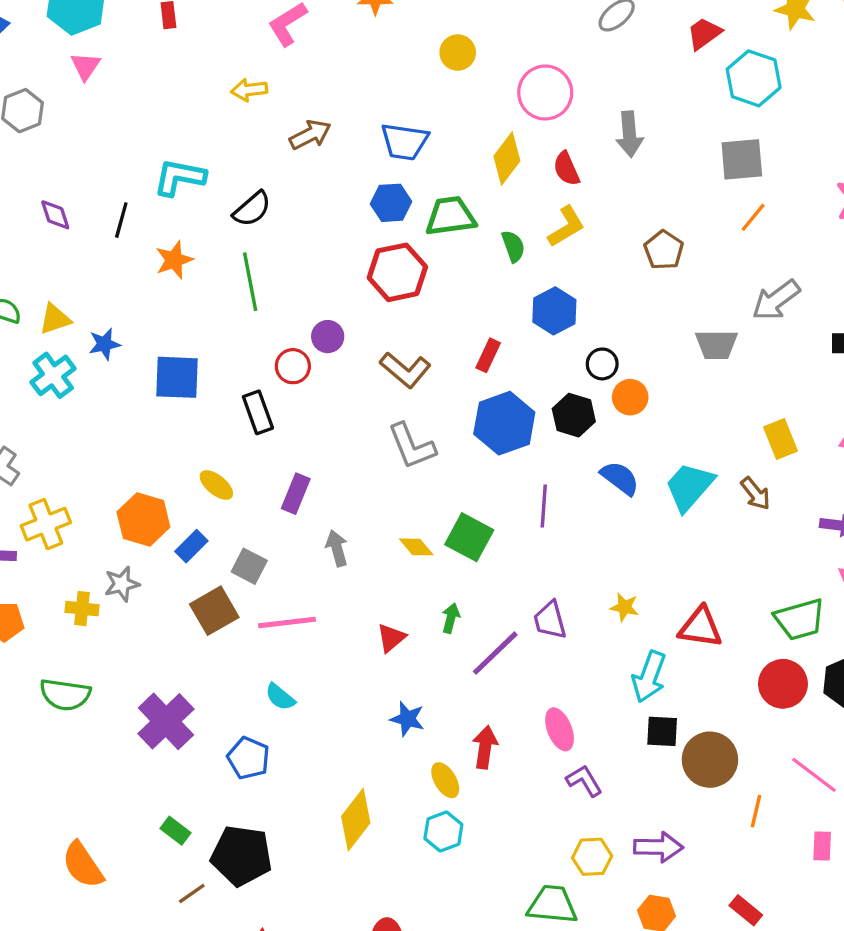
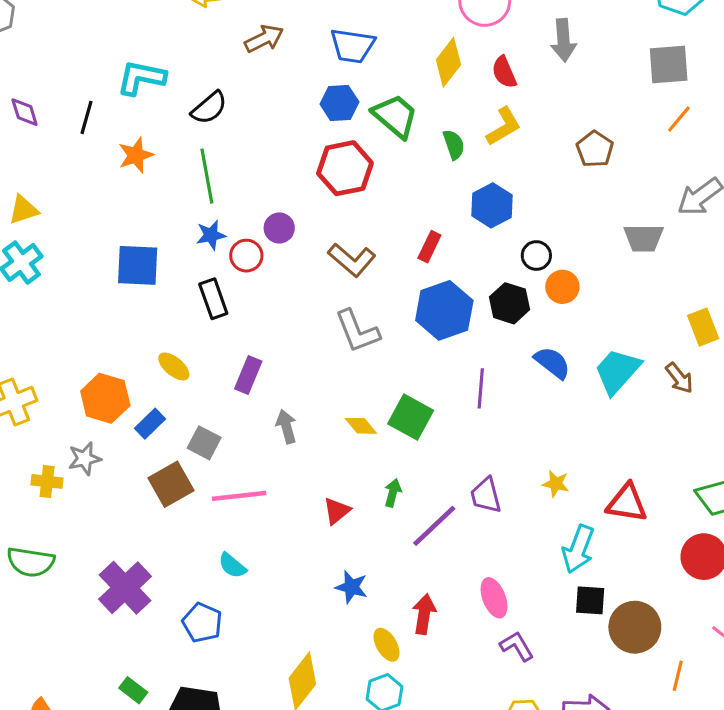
green trapezoid: (451, 216) -> (395, 116), turned 48
blue star: (104, 344) -> (211, 235), moved

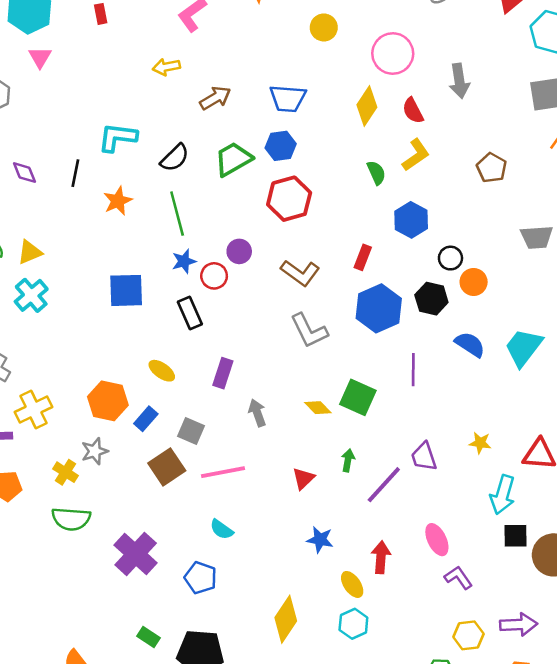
green trapezoid: (395, 116) -> (233, 159), moved, turned -66
yellow cross: (47, 481) -> (65, 472), turned 30
green semicircle: (31, 562) -> (71, 519), moved

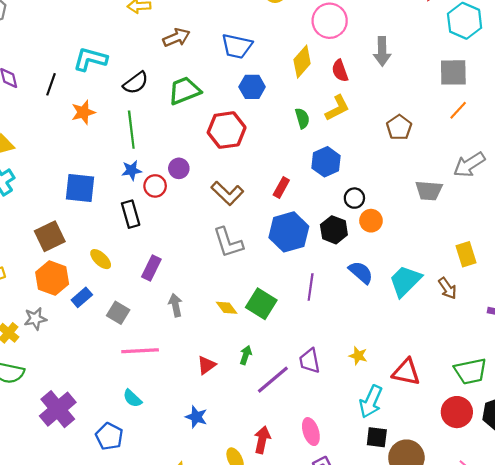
blue hexagon: (281, 146) -> (252, 87), moved
brown square: (167, 467) -> (50, 236), moved
blue star: (320, 540) -> (196, 417), moved

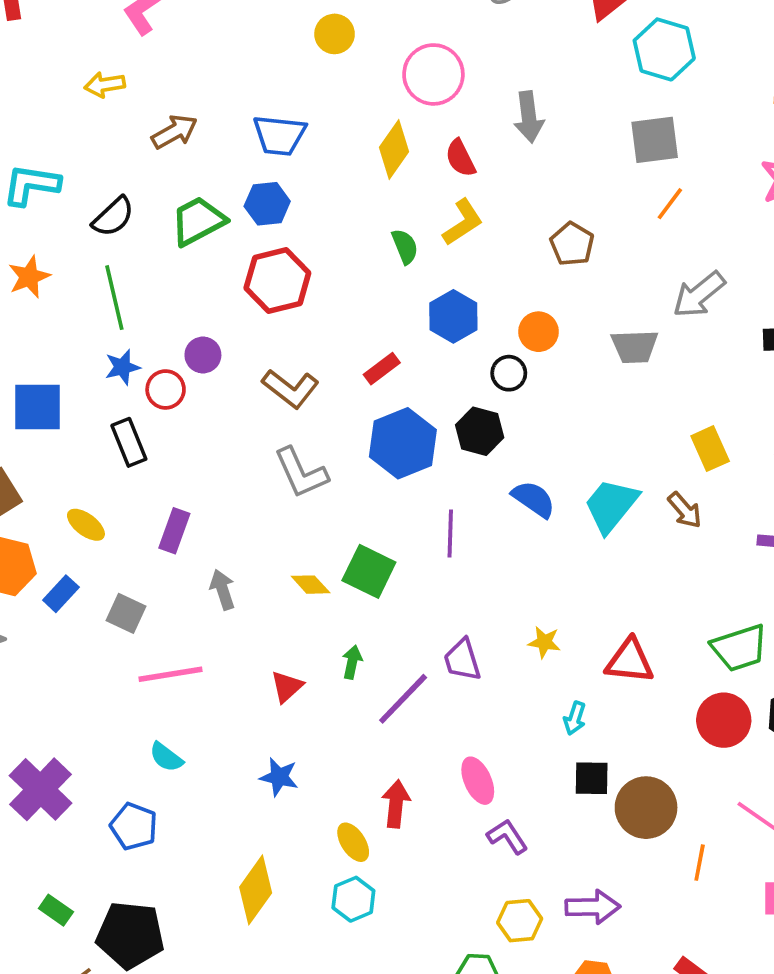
blue hexagon: (252, 87) -> (267, 204), moved
red rectangle: (281, 187) -> (382, 369), turned 30
orange circle: (371, 221) -> (538, 332), moved
cyan arrow: (371, 402) -> (575, 718), size x0.6

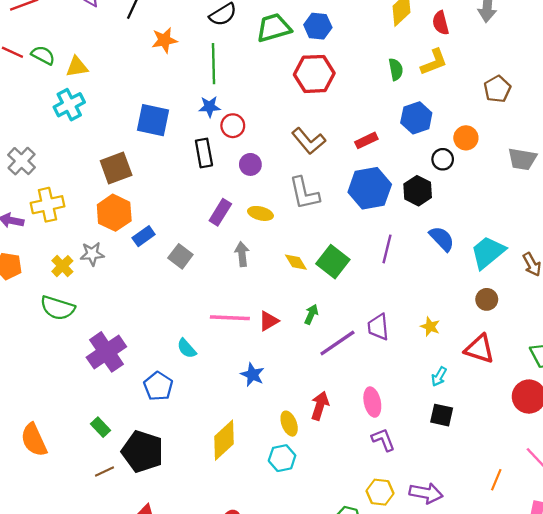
purple circle: (203, 355) -> (250, 164), moved
yellow ellipse: (86, 525) -> (260, 213), moved, turned -35
pink line: (170, 674) -> (230, 318), moved
brown circle: (646, 808) -> (487, 299), moved, size x0.6

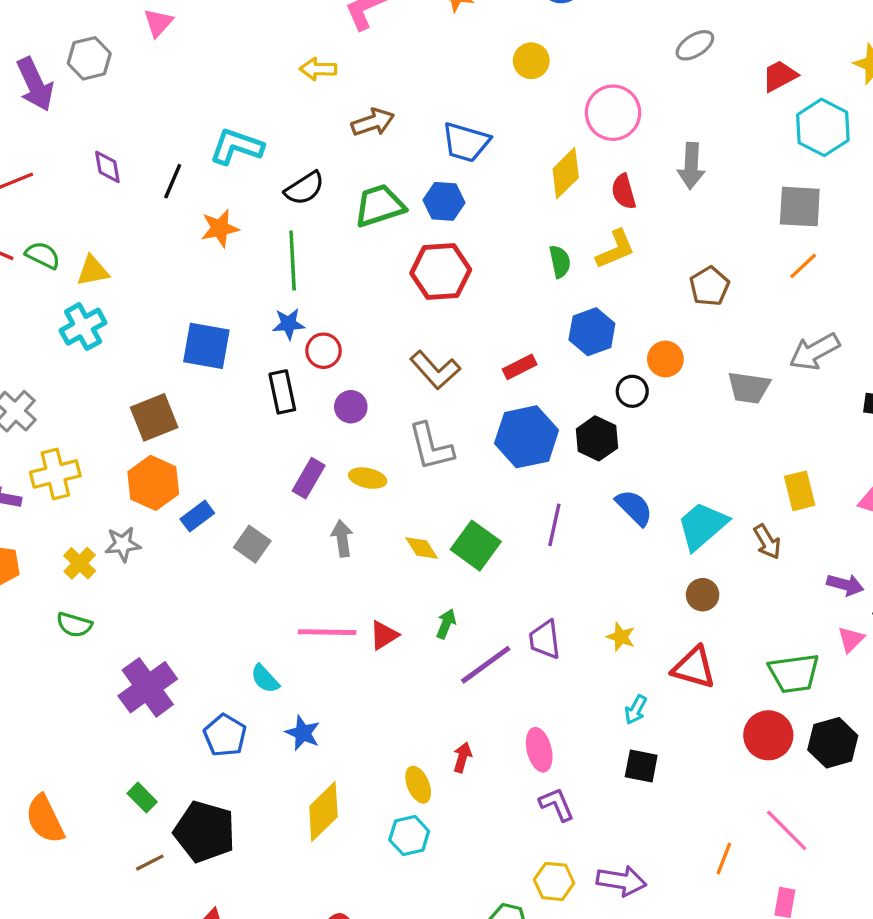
green semicircle: (58, 308) -> (74, 625), size x0.7
blue star: (252, 375) -> (303, 733), moved
red arrow: (320, 406) -> (462, 757), size x0.7

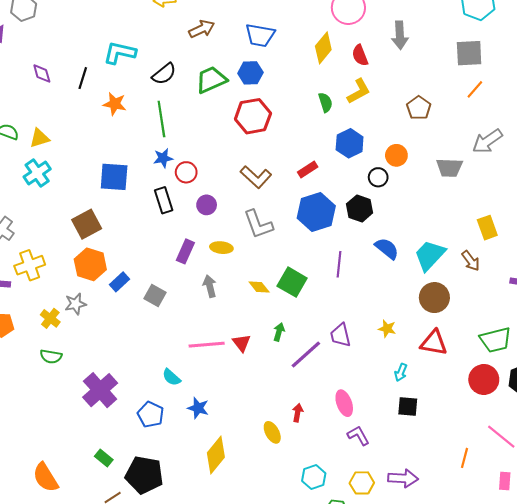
orange star: (220, 228) -> (115, 104), turned 30
brown circle: (703, 595) -> (434, 298), size x1.5
red triangle: (384, 635) -> (242, 343), turned -30
cyan hexagon: (409, 836) -> (314, 477), moved

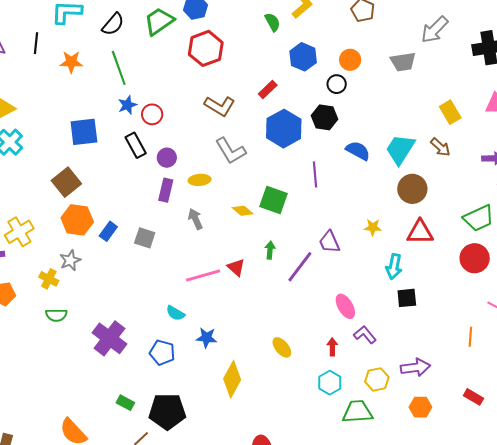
purple circle: (207, 205) -> (167, 158), moved
cyan arrow: (401, 372) -> (394, 267), size x1.4
red arrow: (298, 413) -> (332, 347), moved

